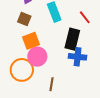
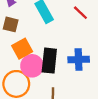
black rectangle: (72, 39) -> (49, 61), moved

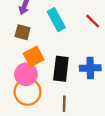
pink circle: (32, 66) -> (26, 74), moved

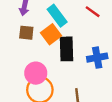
orange square: (34, 57) -> (51, 34), moved
black rectangle: (61, 69) -> (67, 49), moved

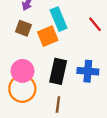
black rectangle: (67, 49) -> (58, 71), moved

